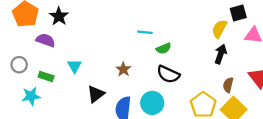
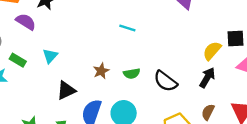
cyan line: (145, 32) -> (127, 28), moved
green semicircle: (164, 48) -> (132, 74), moved
black semicircle: (168, 74) -> (165, 81), moved

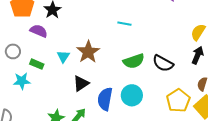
brown star: (101, 71) -> (88, 52), moved, size x1.6
green semicircle: (132, 74) -> (134, 61), size x1.5

